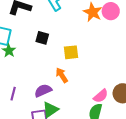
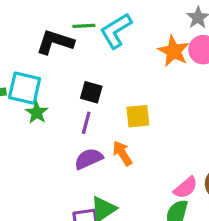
purple semicircle: (43, 91) -> (89, 159), moved
purple line: (13, 94) -> (86, 123), moved

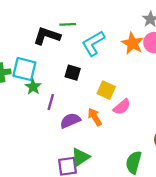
cyan L-shape: (116, 31) -> (93, 43), moved
yellow square: (138, 116) -> (106, 90), turned 30
purple line: (86, 123) -> (51, 102), moved
pink semicircle: (186, 188) -> (122, 107), moved

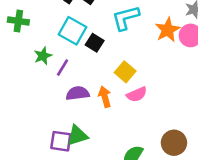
cyan square: (24, 69) -> (72, 31), moved
green star: (33, 87) -> (43, 56), moved

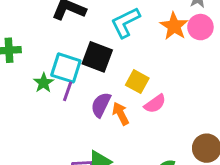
cyan square: (72, 31) -> (66, 68), moved
black square: (95, 43) -> (97, 57), size x1.5
purple semicircle: (78, 93) -> (101, 105), moved, turned -45

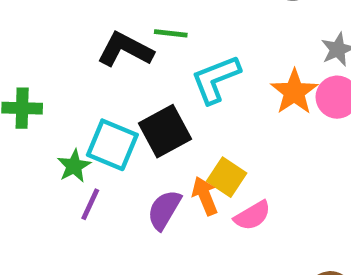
black square: (97, 57) -> (165, 131), turned 36
purple line: (68, 91) -> (90, 204), moved
orange arrow: (121, 114) -> (205, 196), moved

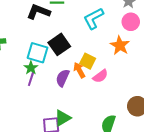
cyan L-shape: (216, 79) -> (93, 18), moved
orange star: (294, 92) -> (120, 45), moved
green star: (74, 166) -> (31, 68), moved

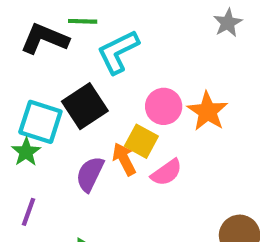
cyan L-shape: (93, 18) -> (118, 52), moved
pink circle: (131, 22) -> (164, 106), moved
purple line: (31, 79) -> (29, 212), moved

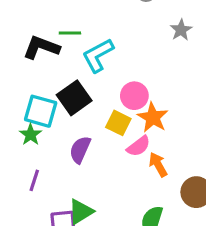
orange star: (207, 111) -> (153, 117), moved
orange arrow: (124, 159) -> (158, 165), moved

